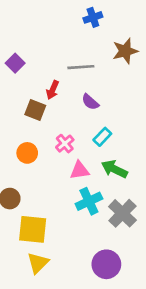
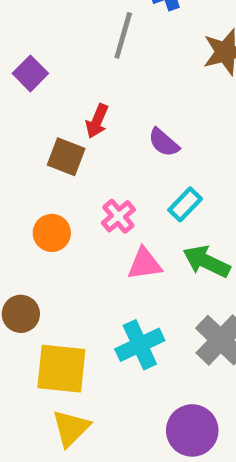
gray line: (81, 67) -> (123, 35), moved, turned -70
cyan cross: (89, 201) -> (140, 345), moved

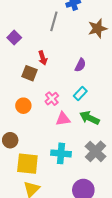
red arrow: (97, 121) -> (43, 58), turned -40
purple semicircle: (164, 142) -> (80, 65), moved, turned -104
cyan cross: (140, 345) -> (61, 153), turned 30

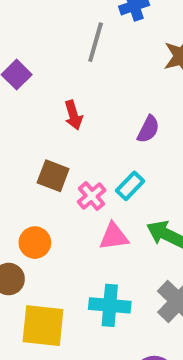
brown square: (29, 73) -> (53, 176), moved
cyan rectangle: (80, 93) -> (130, 186), moved
orange circle: (23, 106) -> (35, 243), moved

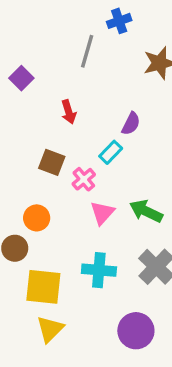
cyan rectangle: (130, 186) -> (111, 152), moved
pink triangle: (114, 237) -> (102, 213), turned -40

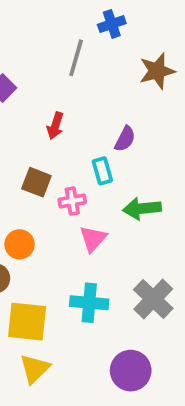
red arrow: (69, 112) -> (55, 126), turned 35
cyan rectangle: (111, 152) -> (102, 171), turned -60
pink cross: (84, 179) -> (72, 201), turned 30
green arrow: (146, 211) -> (142, 209), moved, turned -32

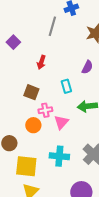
purple semicircle: (125, 139) -> (87, 67), moved
pink cross: (72, 201) -> (45, 110), moved
orange circle: (20, 244) -> (33, 125), moved

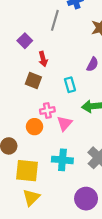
purple square: (13, 42) -> (25, 41), moved
red arrow: (41, 62) -> (43, 59), turned -32
brown square: (31, 92) -> (33, 80), moved

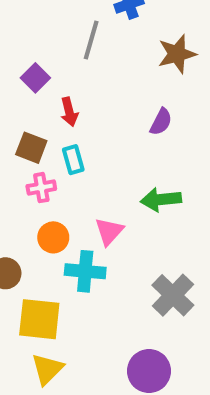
brown square: (33, 80) -> (31, 148), moved
cyan rectangle: (70, 85) -> (73, 160), moved
pink cross: (47, 111) -> (41, 188), moved
cyan cross: (62, 160) -> (85, 271), moved

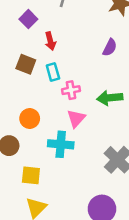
pink cross: (41, 188) -> (71, 90), moved
orange circle: (53, 237) -> (30, 118), moved
yellow square: (39, 319) -> (31, 175), size x0.7

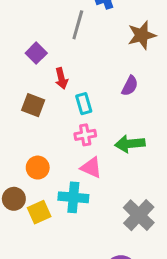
cyan rectangle: (53, 72) -> (84, 104), moved
pink triangle: (76, 118) -> (91, 168), turned -48
yellow square: (31, 175) -> (39, 212), moved, turned -30

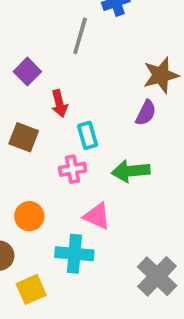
brown star: (142, 35) -> (161, 75), moved
pink cross: (85, 135) -> (73, 169), moved
green arrow: (130, 144) -> (131, 171), moved
yellow square: (39, 212) -> (31, 289), moved

